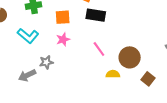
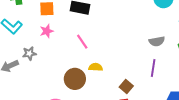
brown circle: (130, 57) -> (75, 79), moved
brown square: (148, 79) -> (126, 87), moved

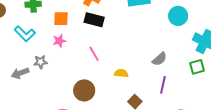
gray semicircle: (157, 41) -> (160, 59), moved, turned -35
yellow semicircle: (96, 67) -> (121, 73), moved

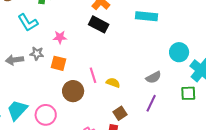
cyan circle: (178, 16) -> (179, 52), moved
orange square: (61, 19) -> (59, 63), moved
pink line: (94, 54) -> (93, 75), moved

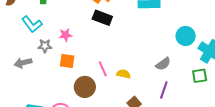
gray star: (37, 54) -> (45, 46), moved

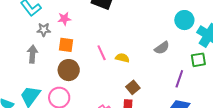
gray arrow: (23, 63) -> (32, 54), moved, turned 108
brown circle: (85, 87) -> (69, 70), moved
purple line: (164, 90) -> (179, 79), moved

